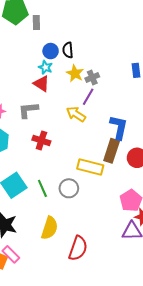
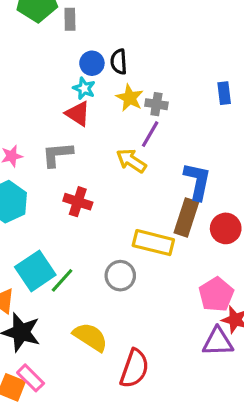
gray cross: (92, 77) -> (156, 104), turned 32
green line: (42, 188) -> (62, 280), moved, turned 66
yellow semicircle: (50, 228) -> (90, 337), turned -75

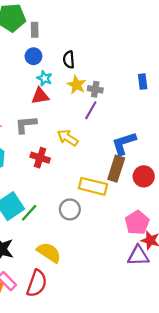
blue circle: (92, 63) -> (33, 56), moved
red triangle: (78, 114) -> (40, 96), turned -42
yellow arrow: (131, 161) -> (68, 138), moved
blue L-shape: (197, 181) -> (124, 143), turned -120
red semicircle: (134, 368) -> (37, 283), moved

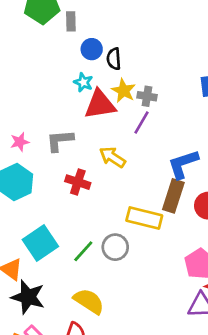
blue circle: (33, 56) -> (92, 49), moved
red triangle: (40, 96) -> (100, 105), moved, size x1.4
green line: (29, 213) -> (83, 251), moved

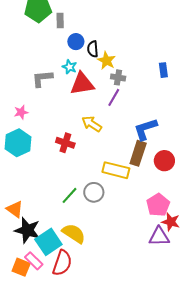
yellow star: (124, 91) -> (106, 61), moved
gray L-shape: (60, 141) -> (42, 78), moved
cyan square: (40, 243) -> (48, 242), moved

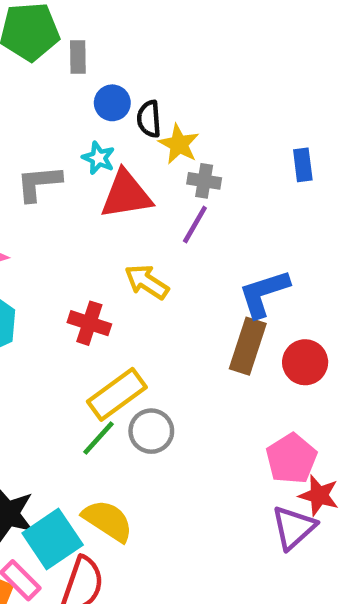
yellow rectangle: (116, 170) -> (117, 394), moved, turned -50
purple triangle: (159, 237) -> (294, 528), turned -40

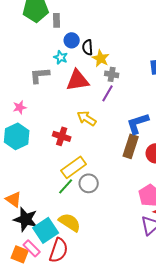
cyan star: (99, 158) -> (61, 57), moved

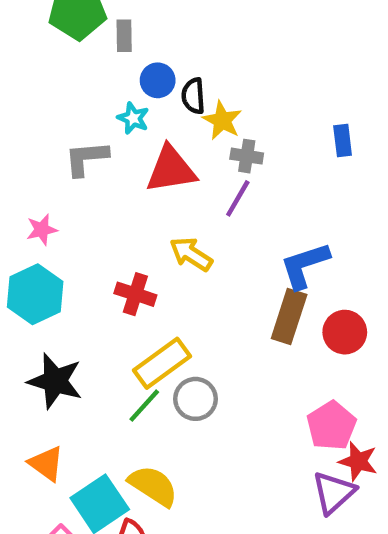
orange triangle: (14, 199) -> (46, 464), moved
black star: (26, 219) -> (55, 381), moved

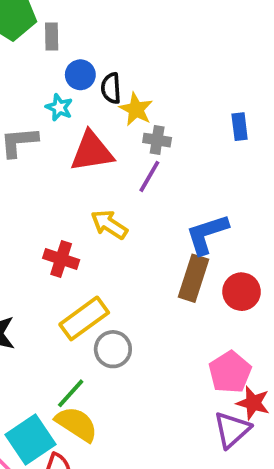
green line: (144, 406) -> (71, 393), moved

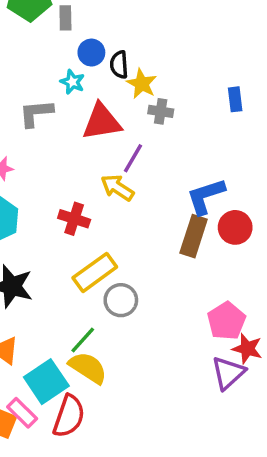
purple line: (149, 176) -> (133, 158), moved
red circle: (242, 292) -> (235, 227), moved

